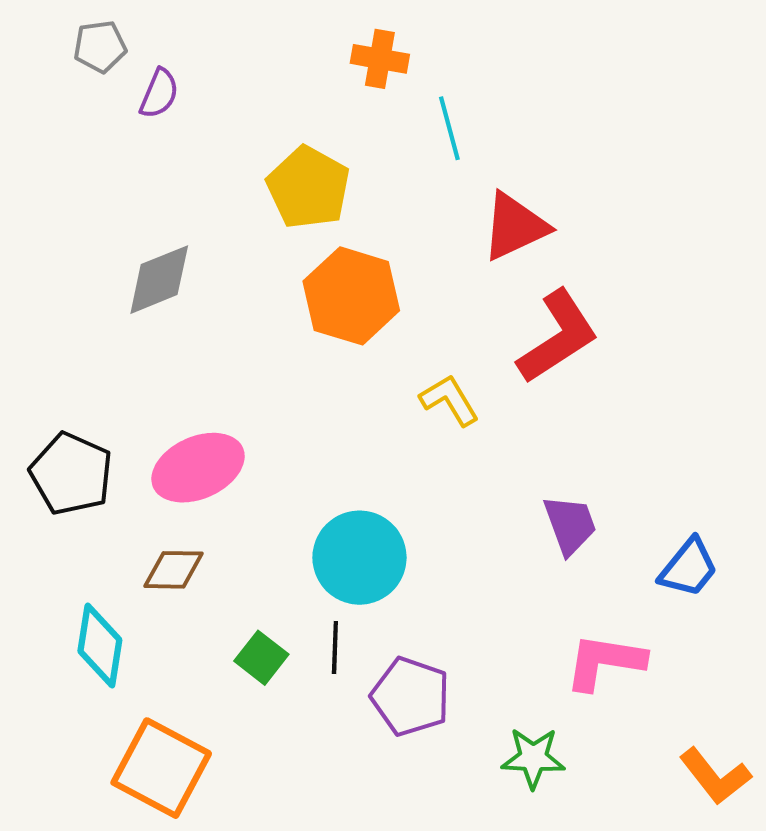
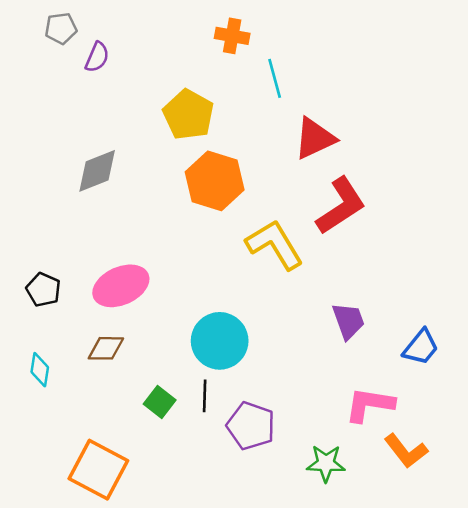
yellow L-shape: (449, 400) -> (275, 245), size x1.6
black pentagon: (71, 474) -> (43, 290), size x0.7
cyan diamond: (100, 645) -> (40, 370), moved, size x0.7
orange L-shape: (715, 776) -> (406, 451), moved

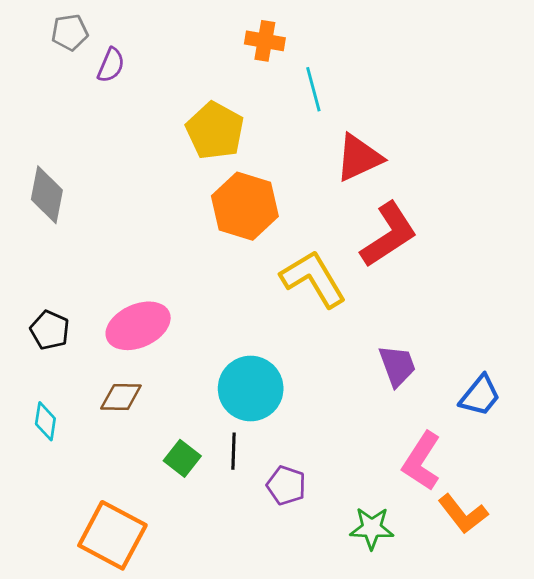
gray diamond: (97, 171) -> (47, 195), moved, turned -57
pink L-shape: (370, 405) -> (422, 461), turned -66
purple pentagon: (251, 426) -> (286, 485), size x0.7

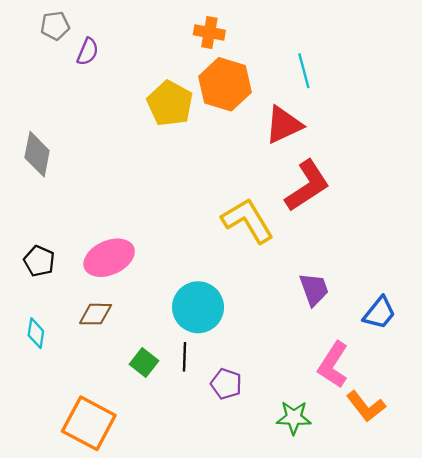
cyan line: (313, 89) -> (304, 71), moved
orange hexagon: (245, 206) -> (225, 84), moved

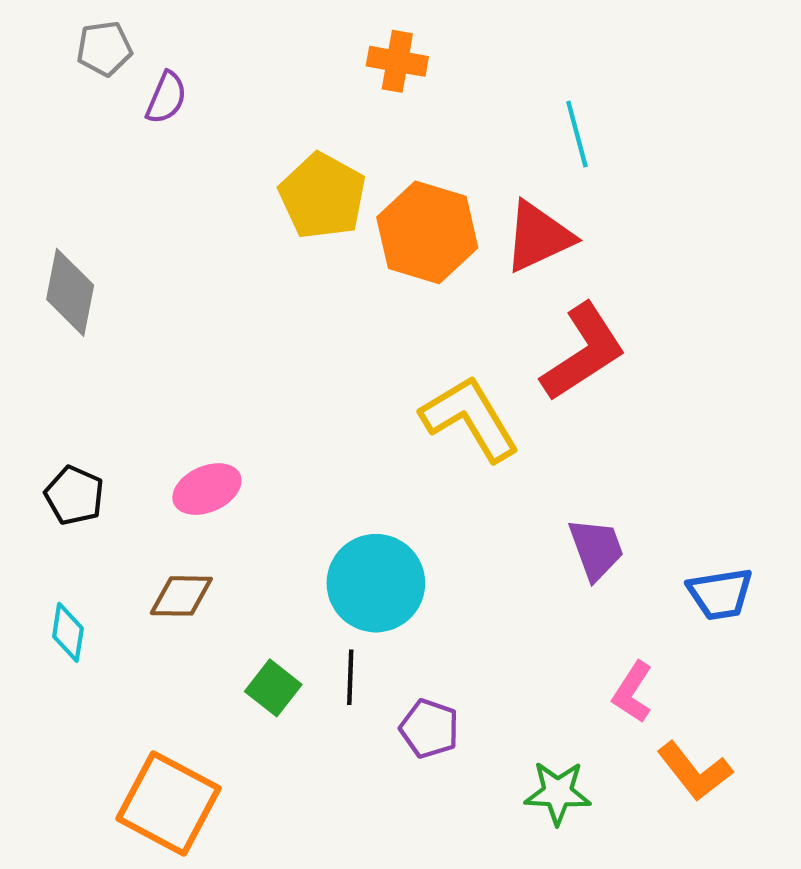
orange hexagon: (225, 84) -> (427, 232), moved
pink ellipse: (109, 258) -> (207, 489), size x0.7
blue trapezoid: (379, 313) -> (720, 594), turned 42
pink L-shape: (333, 365) -> (633, 692), size x0.7

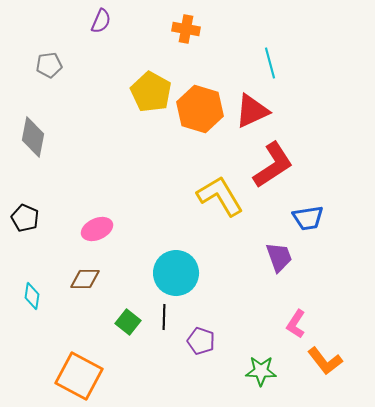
gray pentagon: (104, 48) -> (49, 65), moved
purple semicircle: (166, 98) -> (101, 21), moved
black pentagon: (74, 495) -> (25, 218), moved
blue trapezoid: (720, 594) -> (308, 218), moved

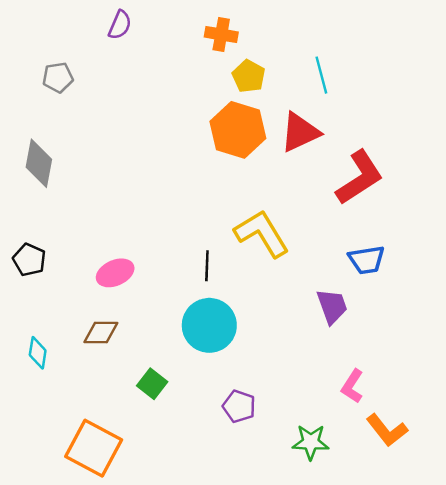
yellow pentagon: (151, 92) -> (249, 76), moved, size x0.7
red L-shape: (273, 165) -> (359, 178), moved
black line: (164, 317) -> (207, 266), moved

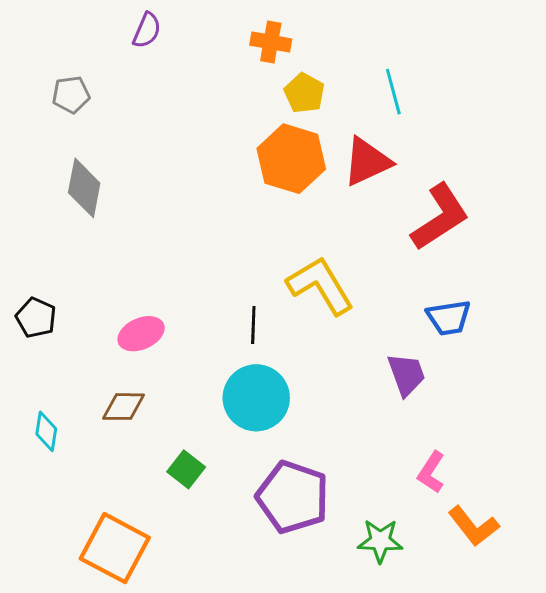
gray diamond: (39, 163) -> (84, 188), moved
purple pentagon: (239, 406) -> (293, 497), size x1.8

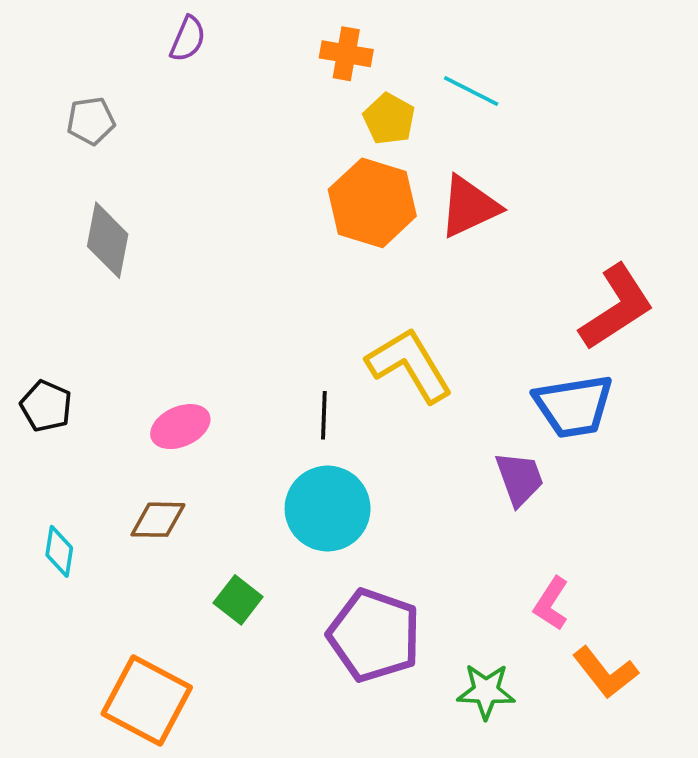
cyan line: (393, 92) -> (471, 91), moved, turned -48
red L-shape: (440, 217) -> (616, 307), moved
blue trapezoid: (449, 318) -> (574, 406), size x1.4

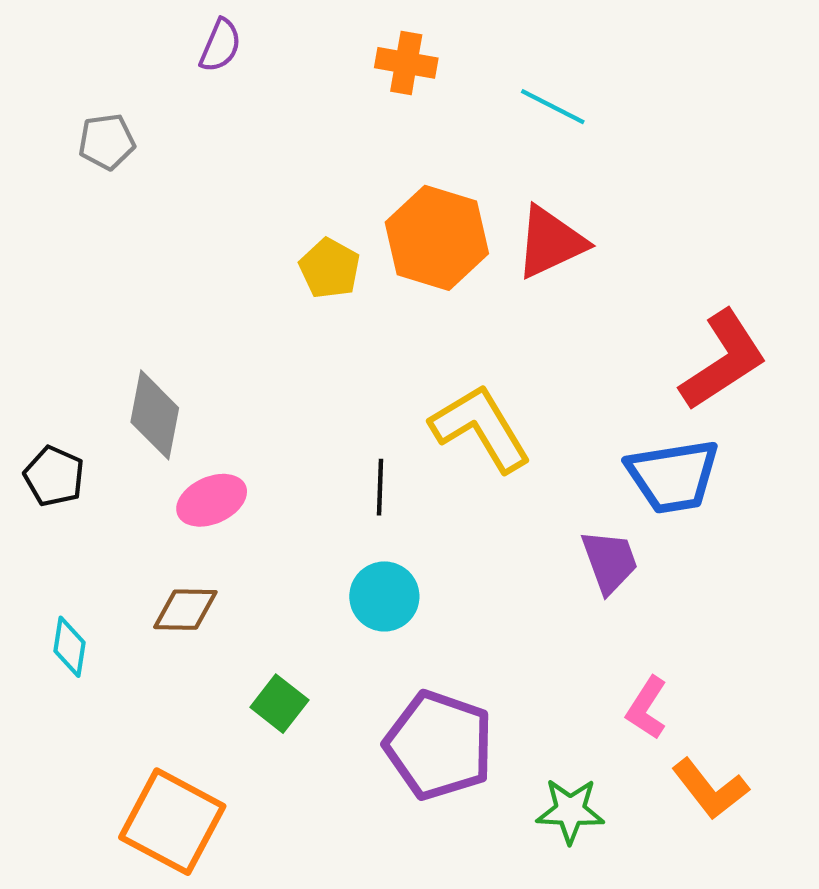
yellow pentagon: (389, 119) -> (330, 268), moved
gray diamond: (108, 240) -> (155, 415), moved
cyan circle: (328, 509) -> (384, 596), size x0.7

